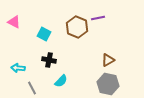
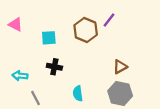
purple line: (98, 18) -> (109, 20), turned -40
cyan square: (44, 34) -> (49, 38), turned -32
cyan semicircle: (61, 81) -> (78, 93), moved, turned 128

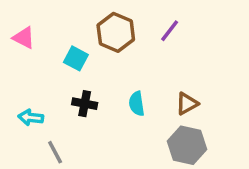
brown hexagon: (86, 30) -> (116, 32), moved
cyan square: (49, 38) -> (76, 58), turned 32
cyan semicircle: (78, 93) -> (137, 104), moved

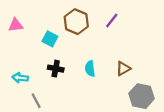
pink triangle: (24, 38) -> (16, 25), turned -35
gray hexagon: (187, 145) -> (142, 96), moved

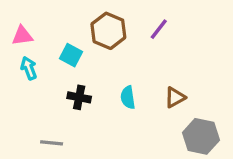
cyan arrow: (20, 78) -> (29, 68), moved, turned 63
gray line: (36, 101) -> (52, 143), turned -56

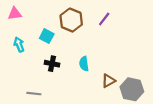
pink triangle: (22, 36) -> (15, 14), moved
brown triangle: (175, 97) -> (108, 81), moved

